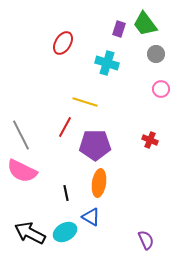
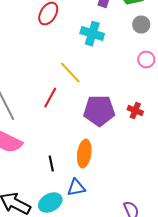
yellow line: (85, 102) -> (70, 73), turned 30
purple pentagon: (95, 145) -> (99, 111), moved
blue triangle: (91, 217) -> (76, 188), turned -42

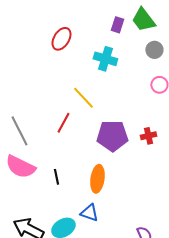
red cross: (135, 111) -> (148, 136), turned -35
black line: (51, 164) -> (56, 177), moved
blue triangle: (76, 188) -> (89, 213), turned 30

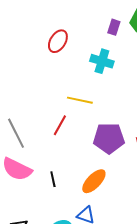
yellow line: (83, 98) -> (80, 100), turned -35
orange ellipse: (97, 179) -> (94, 181), turned 36

